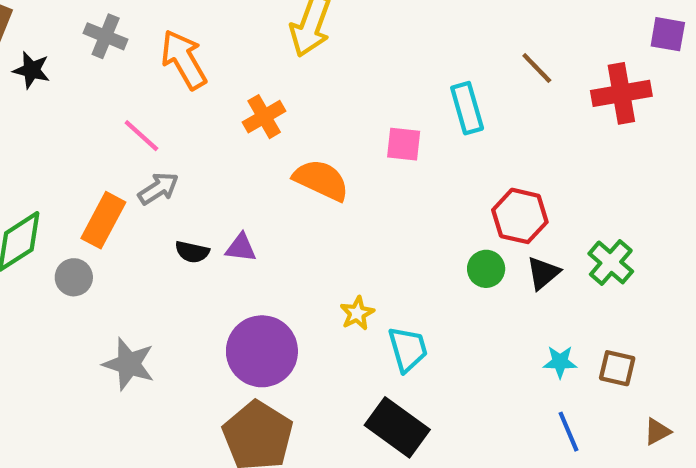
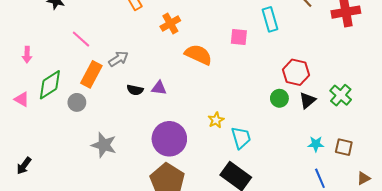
pink line: (141, 136) -> (81, 39), moved

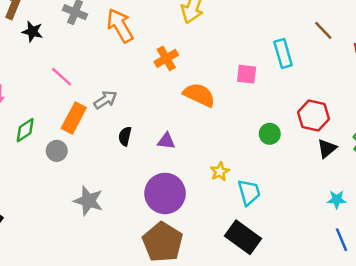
green diamond: (50, 85) -> (25, 130), size x0.7
purple triangle: (159, 88) -> (166, 141), moved
black semicircle: (135, 90) -> (125, 136), turned 91
green circle: (279, 98) -> (270, 134), moved

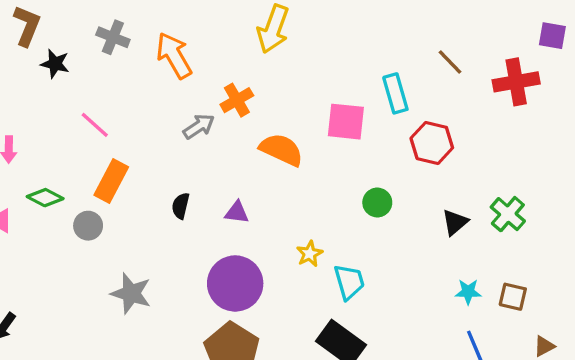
pink square: (247, 74) -> (346, 122), size x1.4
gray arrow: (105, 100) -> (199, 126), moved
red hexagon: (314, 116) -> (432, 143), moved
green diamond: (25, 130) -> (45, 198), turned 60

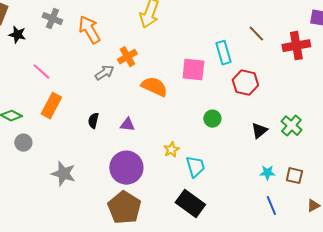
gray circle: (88, 226) -> (23, 143), moved

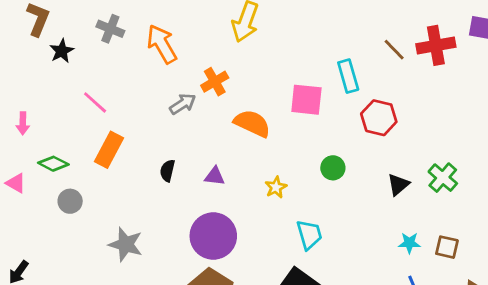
black star: (17, 35) -> (62, 51), turned 30
red cross: (296, 46) -> (436, 45), moved
yellow star: (171, 150) -> (276, 187), moved

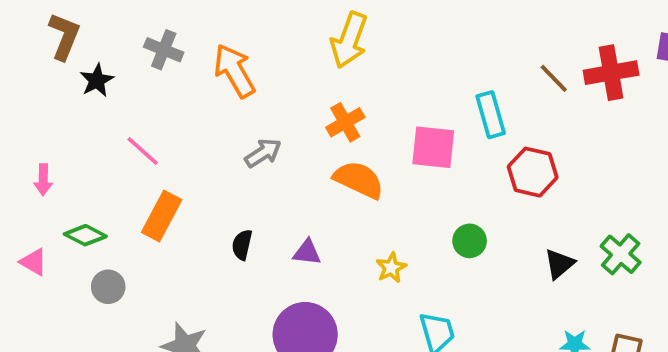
orange cross: (215, 82) -> (345, 122), moved

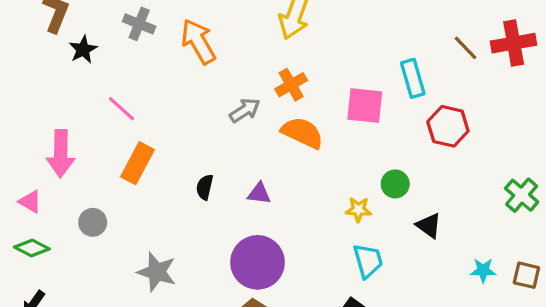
gray arrow: (263, 153) -> (245, 110), moved
pink arrow: (43, 180) -> (61, 154), moved, size x1.8
green diamond: (85, 235) -> (32, 248), moved
black triangle: (559, 264) -> (429, 226), moved, turned -44
yellow star: (391, 268) -> (358, 210), moved, turned 30

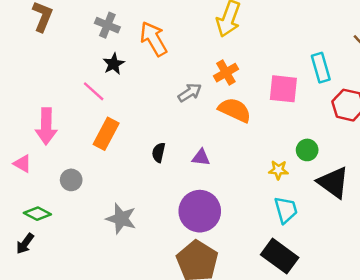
black star: (83, 50) -> (114, 64), moved
black triangle: (429, 226) -> (333, 182), size x1.6
green diamond: (32, 248) -> (37, 214), moved

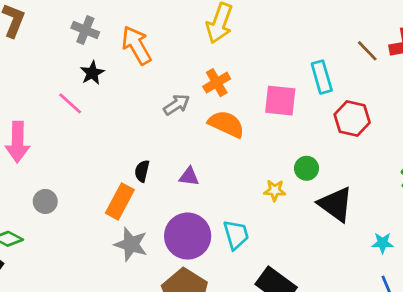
orange rectangle: (106, 134) -> (120, 201), moved
cyan trapezoid: (286, 210) -> (236, 235), moved
gray star: (121, 219) -> (131, 244), moved

